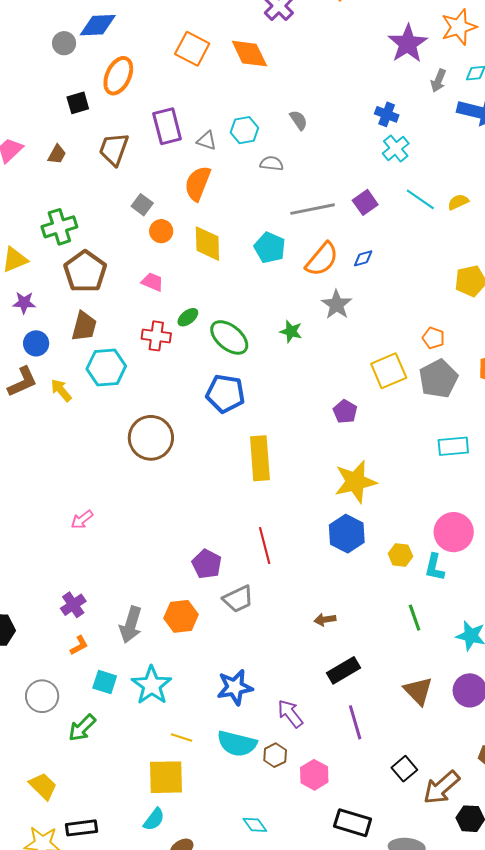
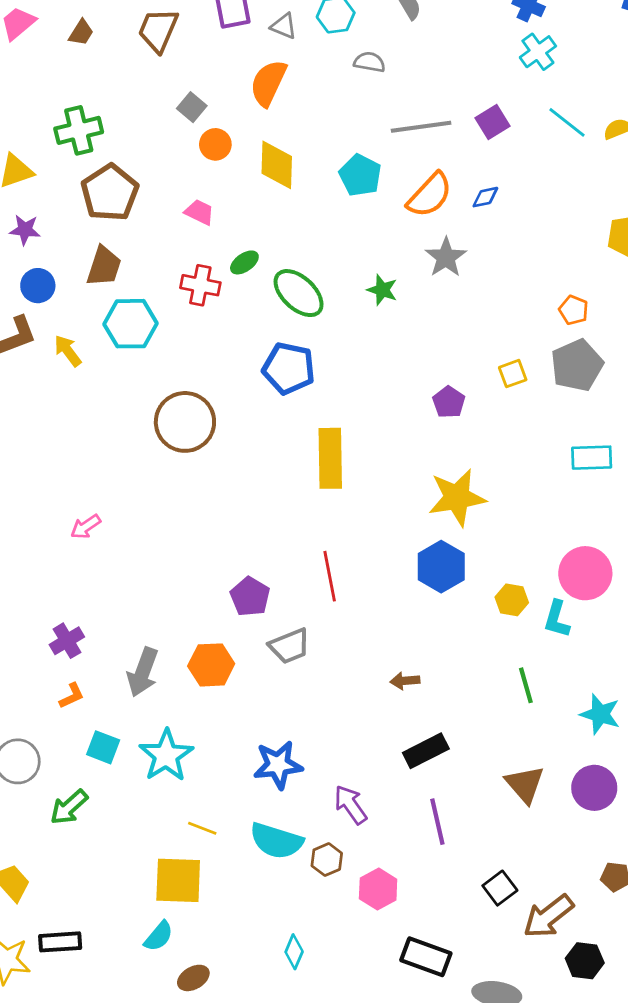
yellow square: (389, 371) -> (513, 374), moved, size x0.6
cyan diamond: (255, 825) -> (294, 952), turned 55

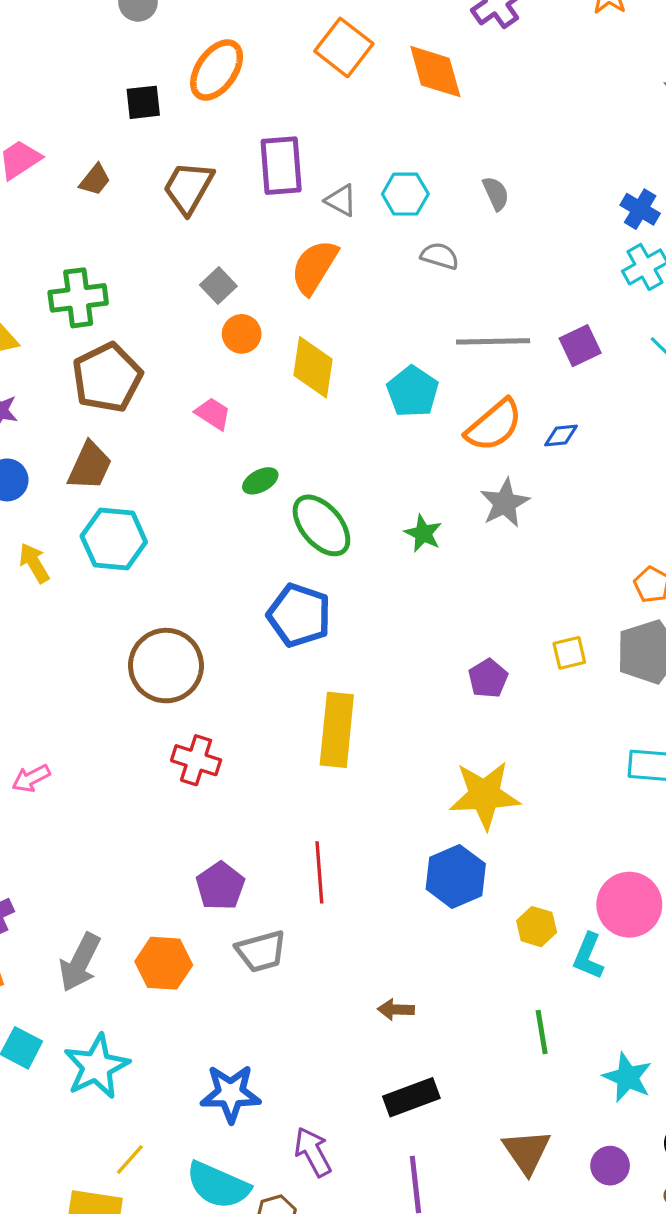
red cross: (200, 285) -> (196, 760), moved
purple circle: (594, 788) -> (610, 1166), size x0.7
yellow line: (202, 828) -> (130, 1160), turned -76

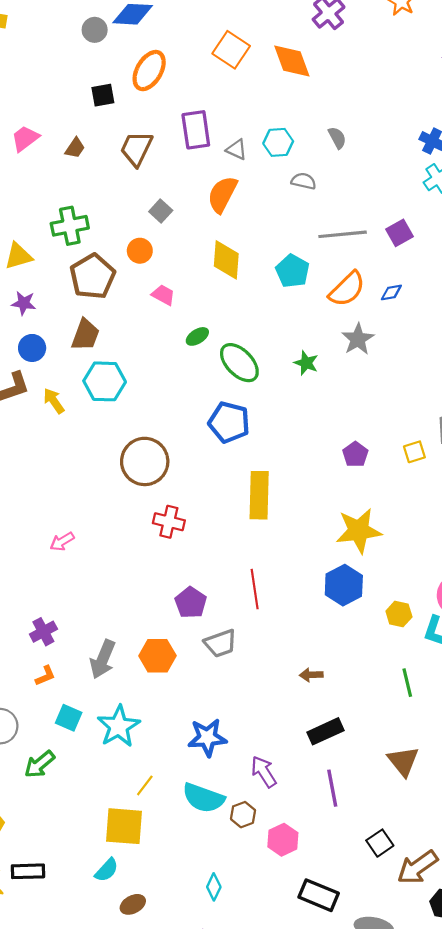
orange circle: (242, 334) -> (140, 251), moved
yellow square: (569, 653) -> (414, 452), moved

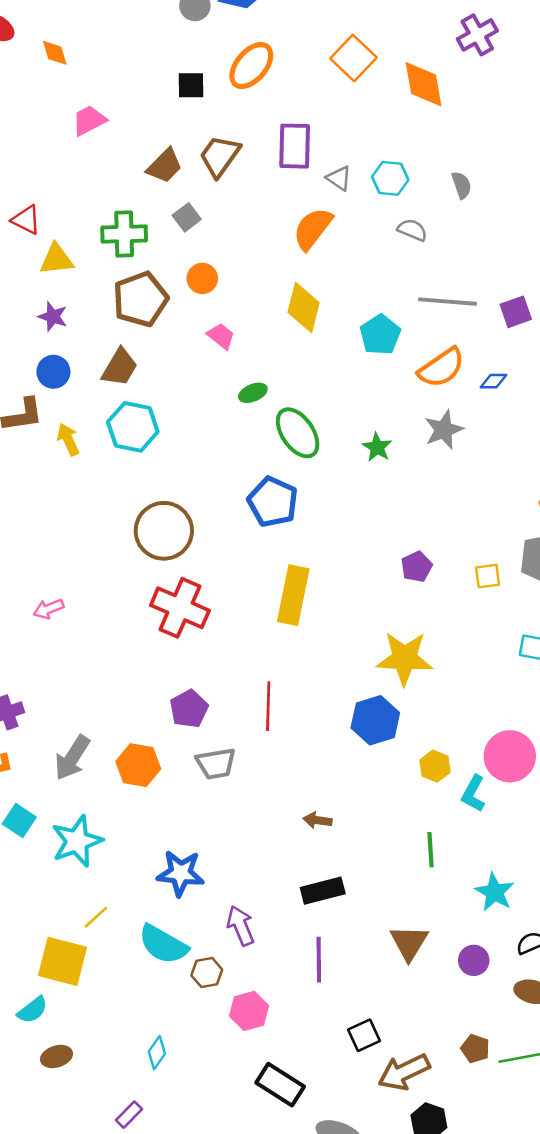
brown trapezoid: (75, 148) -> (165, 166), moved, size x1.4
gray square: (161, 211) -> (187, 217), moved
red cross: (169, 522) -> (180, 608), size x1.5

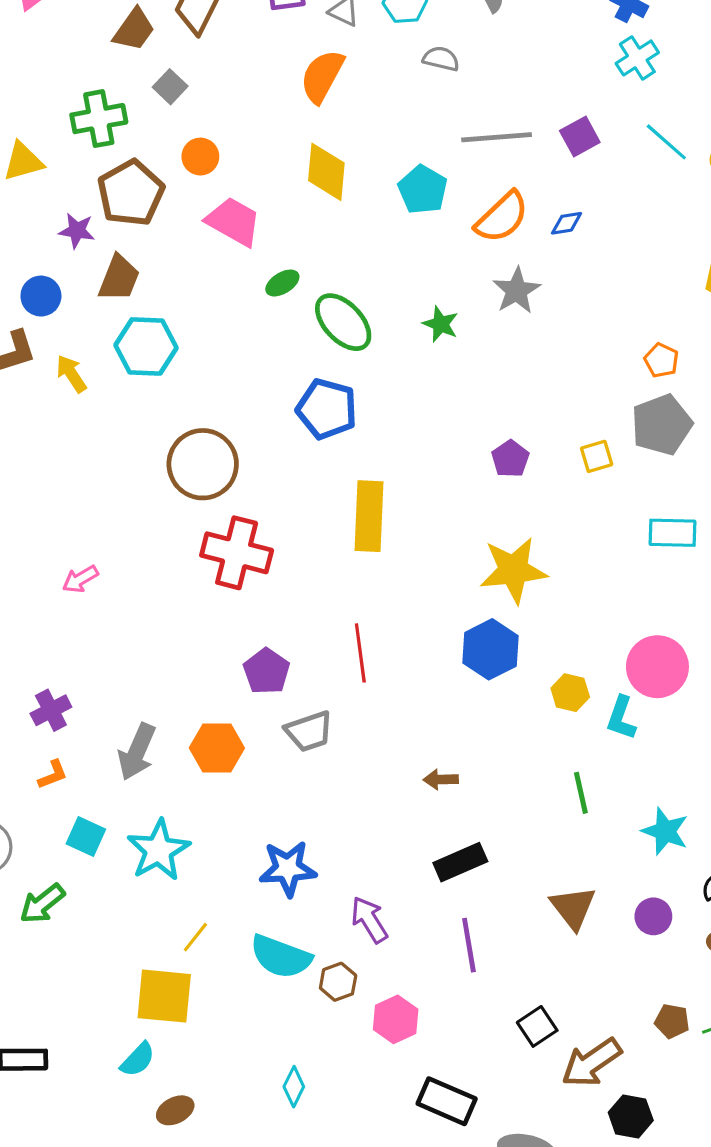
purple star: (53, 317) -> (77, 231), moved
pink trapezoid: (221, 336) -> (234, 222), size x1.6

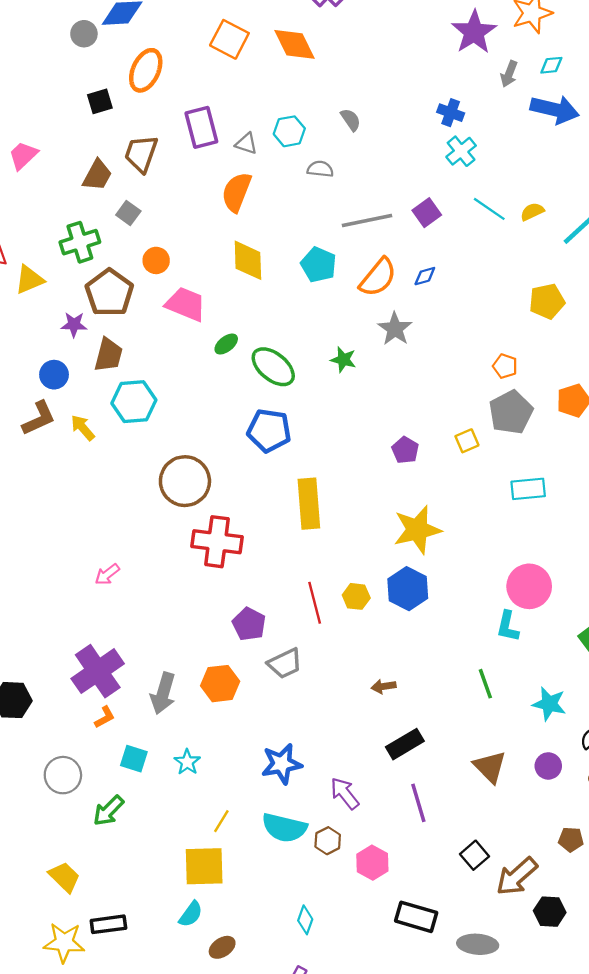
yellow hexagon: (570, 693) -> (356, 596), moved
purple cross: (51, 710) -> (98, 671), size x1.8
cyan star: (159, 850) -> (187, 762), size x0.6

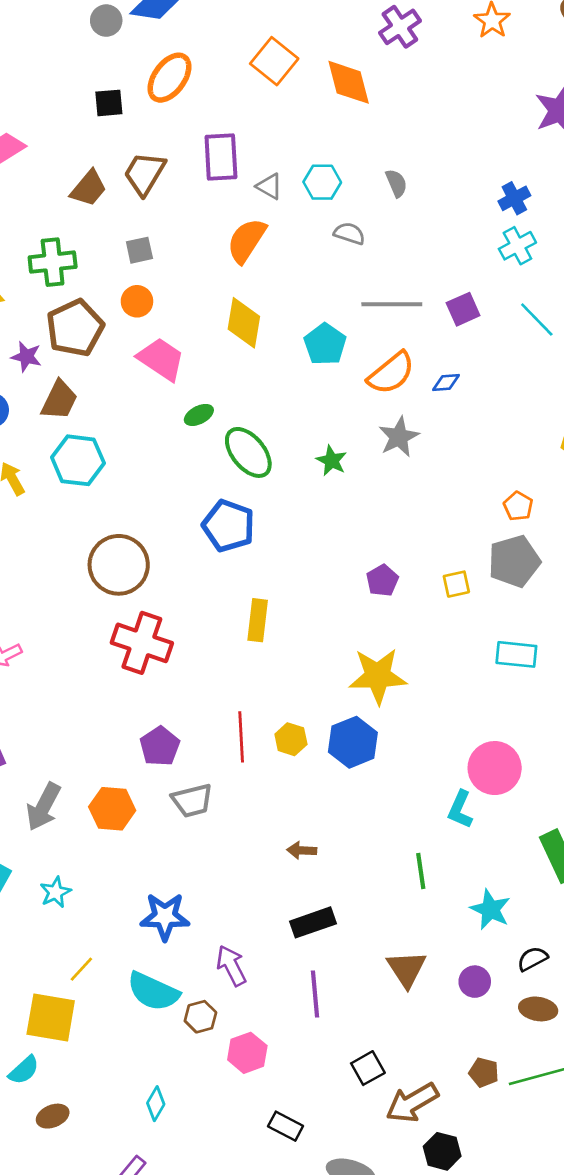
blue cross: (451, 113) -> (514, 198), turned 30
gray square: (128, 213) -> (139, 250), moved, turned 30
yellow rectangle: (309, 504) -> (258, 620), size x0.7
black rectangle: (416, 917) -> (286, 1126), size x0.7

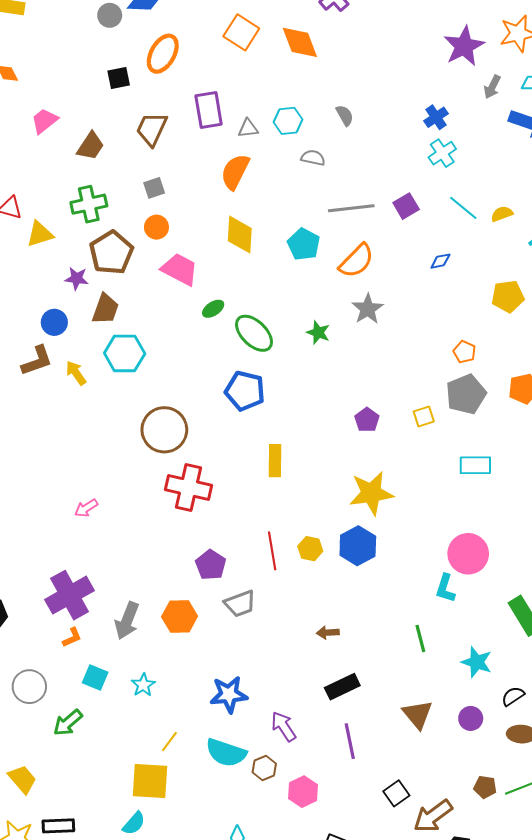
gray triangle: (269, 186) -> (248, 128), turned -30
brown trapezoid: (89, 188) -> (90, 146), moved
blue diamond: (446, 383) -> (440, 261), moved

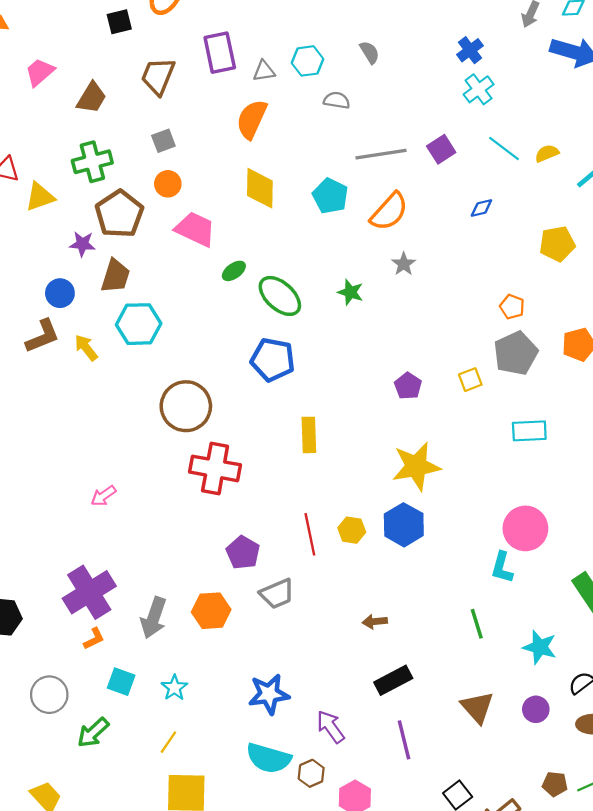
gray star: (368, 309) -> (404, 264), size x0.7
yellow line: (169, 742) -> (168, 742), moved

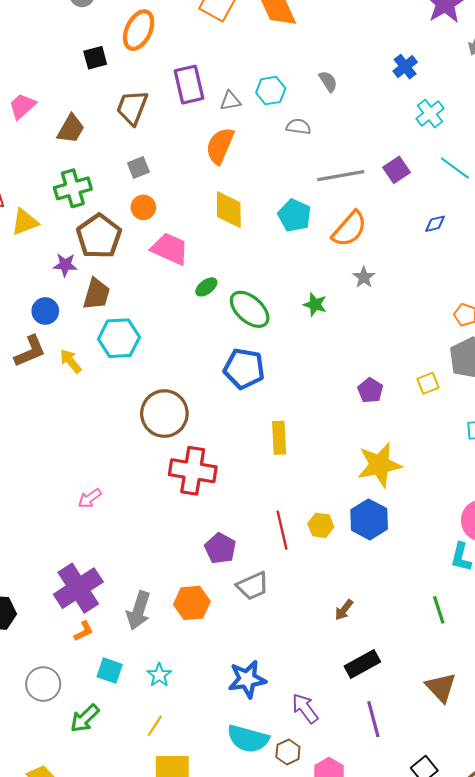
blue cross: (470, 50) -> (405, 67), moved
brown arrow: (375, 622) -> (344, 610), turned -45

